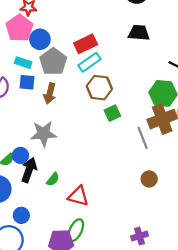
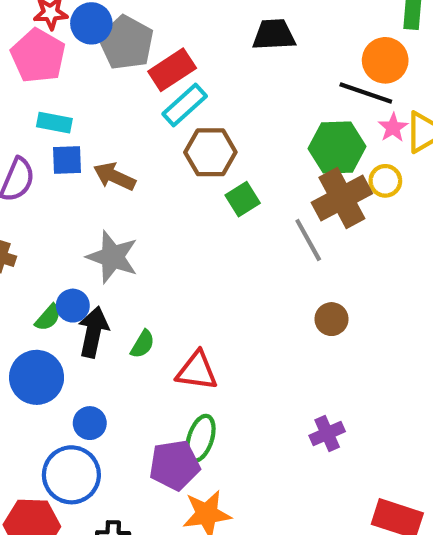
blue circle: (40, 39) -> (91, 23), moved
gray pentagon: (53, 62) -> (126, 43), moved
brown arrow: (50, 93) -> (114, 176), turned 108
gray star: (43, 134) -> (112, 257), turned 30

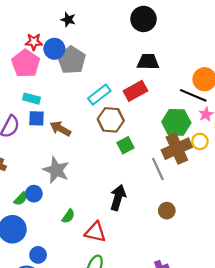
red rectangle: (172, 70) -> (135, 91), moved
black arrow: (93, 332) -> (118, 198), moved

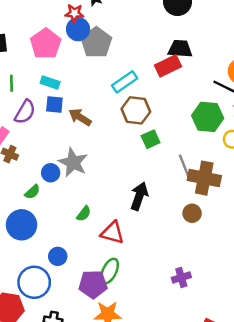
red star: (34, 42) -> (74, 13), moved
red rectangle: (135, 91) -> (168, 66), moved
brown cross: (177, 149) -> (204, 178), moved, turned 32
blue circle: (34, 194) -> (51, 173), moved
blue circle: (38, 255) -> (58, 256), moved

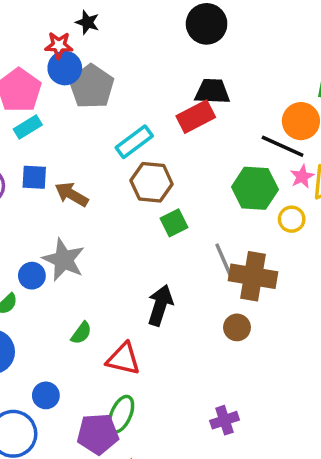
cyan rectangle: (50, 82) -> (28, 127), moved, turned -48

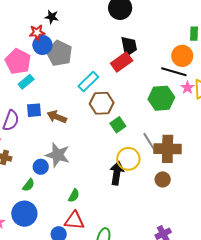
black trapezoid: (212, 91) -> (129, 46), turned 85
yellow circle: (292, 219) -> (128, 159), moved, size x1.5
red triangle: (123, 359) -> (74, 221), moved

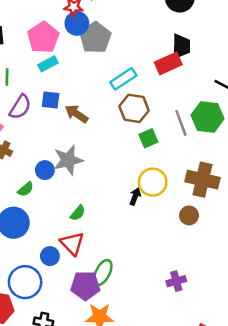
gray line: (150, 143) -> (181, 123), moved
gray star: (58, 155) -> (68, 160), turned 30
black arrow: (117, 173) -> (135, 196), size x0.6
red triangle: (74, 221) -> (72, 243), turned 30

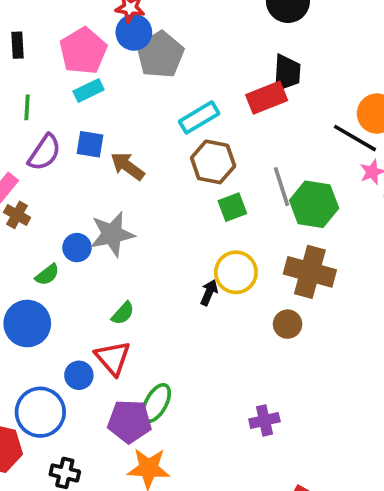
green hexagon: (208, 117) -> (314, 204), moved

